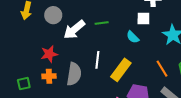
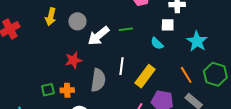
orange cross: (49, 76) -> (67, 90), moved

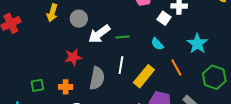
white square: (168, 25) -> (164, 18), moved, turned 32
green line: (126, 29) -> (123, 37), moved
orange line: (186, 75) -> (176, 67), moved
green square: (48, 90) -> (37, 85), moved

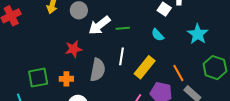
orange line: (176, 67) -> (178, 73), moved
green square: (37, 85) -> (38, 78), size x1.5

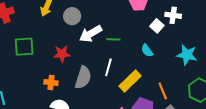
cyan star: (198, 34) -> (187, 55), turned -30
green square: (38, 78) -> (24, 47), moved

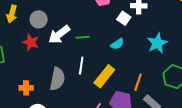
cyan semicircle: (147, 51) -> (117, 44), turned -80
red star: (62, 54) -> (31, 42), moved, turned 30
cyan star: (187, 55) -> (157, 43), turned -30
orange line: (163, 91) -> (138, 82), turned 48

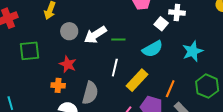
gray circle: (39, 19) -> (69, 31), moved
red star: (31, 42) -> (68, 64), moved
cyan semicircle: (117, 44) -> (153, 49), size x1.5
gray semicircle: (57, 79) -> (90, 93), moved

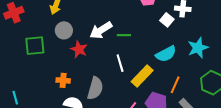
gray circle: (69, 31) -> (64, 30), moved
cyan semicircle: (153, 49) -> (166, 54), moved
red star: (68, 64) -> (79, 49), moved
white line: (115, 68) -> (120, 63), turned -30

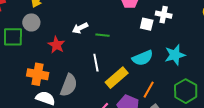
white square: (167, 20) -> (147, 24), turned -32
gray circle: (64, 30) -> (31, 22), moved
white arrow: (101, 30) -> (80, 28), size x0.7
orange cross: (63, 80) -> (38, 74), size x1.5

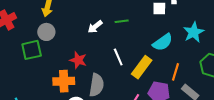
green line: (102, 35) -> (122, 21), moved
red star: (56, 45) -> (78, 60), moved

